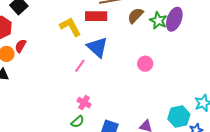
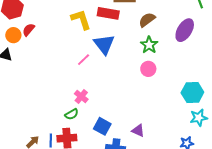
green star: (158, 20) -> (149, 45), moved
cyan hexagon: (179, 117) -> (192, 92), moved

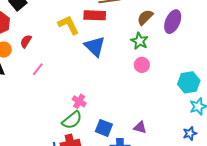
brown semicircle: (147, 20) -> (145, 17), moved
red semicircle: (29, 30) -> (26, 41), moved
pink line: (84, 60) -> (38, 69), moved
green semicircle: (72, 114) -> (72, 120), size x1.5

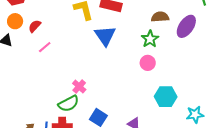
brown semicircle: (145, 17) -> (160, 17), turned 30
red semicircle: (26, 41) -> (35, 26), moved
cyan hexagon: (189, 82) -> (166, 97), moved

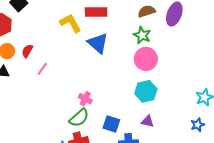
pink circle: (148, 63) -> (146, 59), size x1.5
cyan hexagon: (166, 97) -> (146, 91), moved

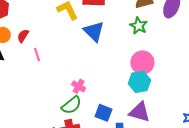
pink circle: (146, 59) -> (142, 62), moved
pink line: (42, 69) -> (37, 54), turned -56
purple triangle: (147, 121) -> (140, 112), size x1.6

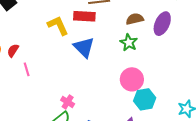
cyan hexagon: (139, 82) -> (145, 99), moved

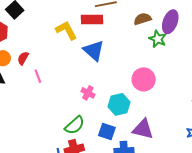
green star: (129, 43) -> (158, 39), moved
cyan hexagon: (145, 99) -> (119, 104), moved
pink cross: (68, 102) -> (88, 93), moved

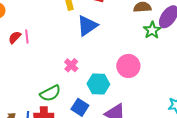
blue triangle: (94, 51) -> (87, 26), turned 30
red semicircle: (23, 58) -> (15, 37), moved

